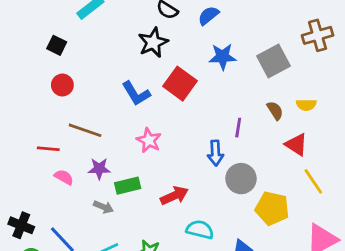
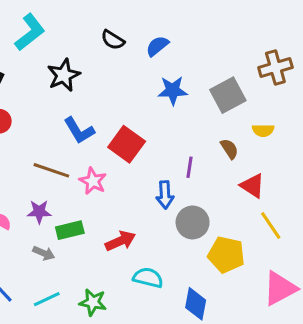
black star: (153, 42) -> (64, 75), moved
red square: (180, 84) -> (127, 144), moved
yellow semicircle: (306, 105) -> (263, 130), moved
brown line: (85, 130) -> (51, 170), moved

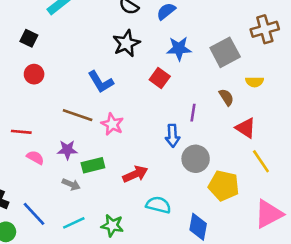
black star: (64, 75) -> (126, 43), moved
red square: (127, 144) -> (160, 78), moved, size x0.7

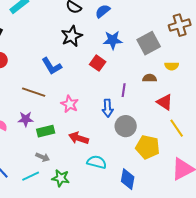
brown semicircle: (226, 97) -> (150, 78), turned -56
pink star: (112, 124) -> (70, 104), moved
red arrow: (135, 174) -> (79, 138), turned -138
gray arrow: (71, 184) -> (43, 157), moved

